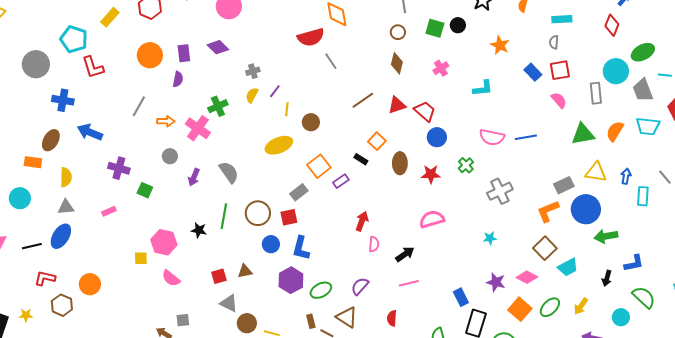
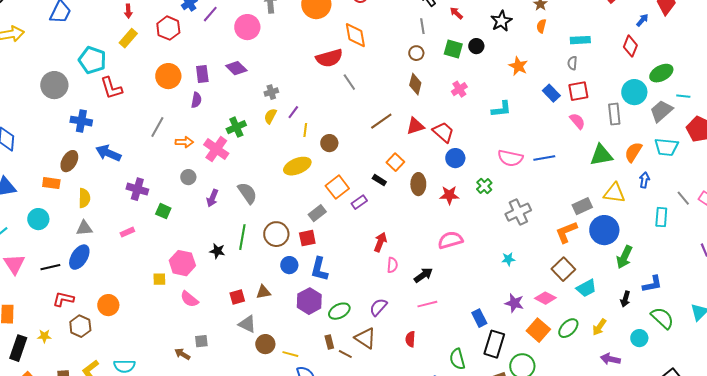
gray trapezoid: (643, 90) -> (661, 111), turned 70
blue arrow: (626, 176) -> (644, 180), moved
green arrow: (606, 236) -> (624, 257), turned -55

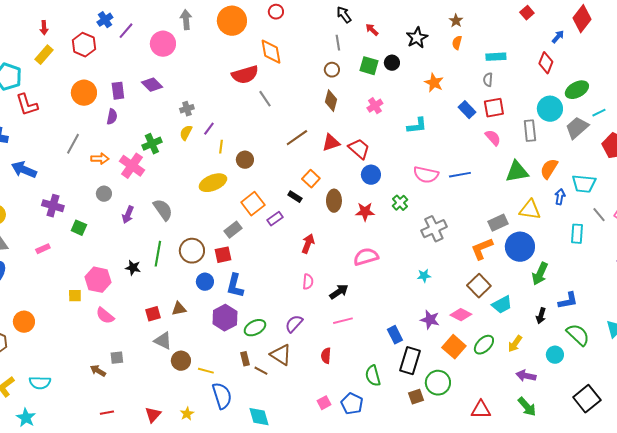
cyan line: (683, 96) -> (599, 113), turned -32
cyan trapezoid: (666, 147) -> (584, 184), moved
red arrow: (380, 242) -> (308, 244), moved

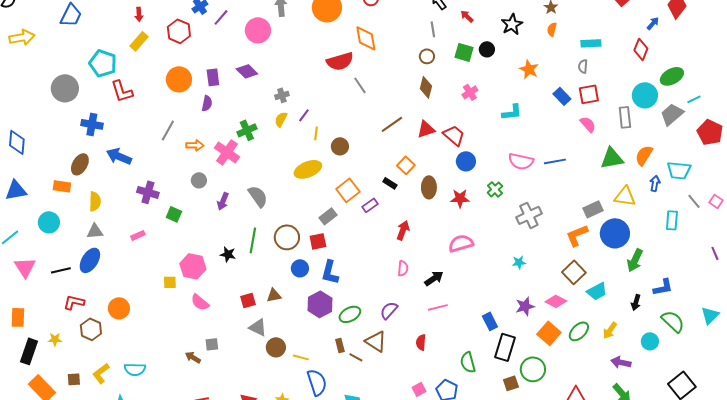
purple star: (430, 320) -> (525, 306), turned -30

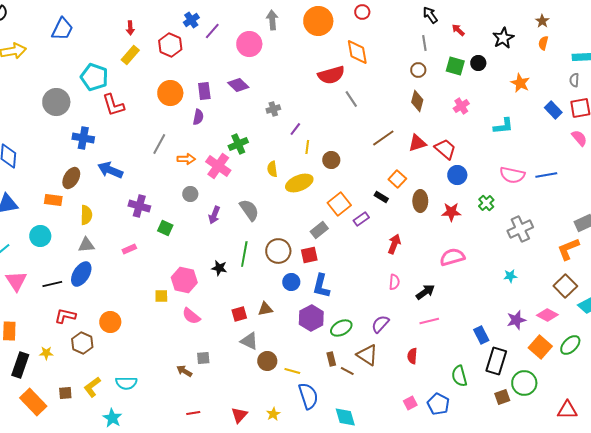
yellow semicircle: (281, 119) -> (272, 169), moved, turned -35

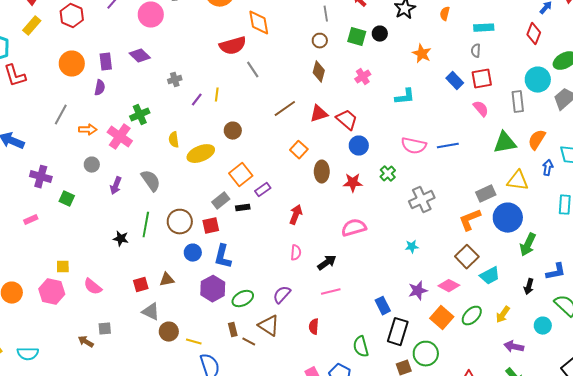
yellow line: (307, 147) -> (217, 95), moved
black rectangle: (381, 197) -> (243, 208), moved, turned -40
pink hexagon: (184, 280) -> (52, 292), moved

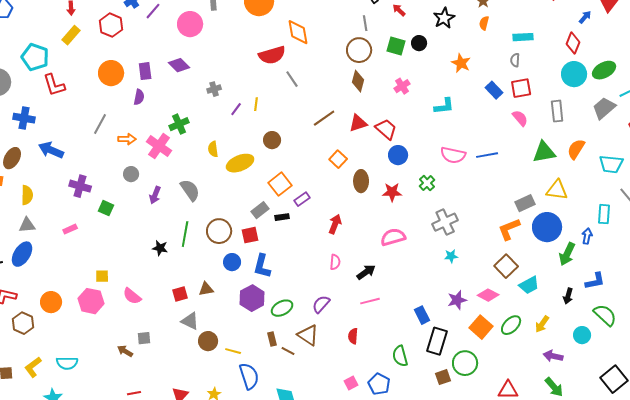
brown circle: (320, 41) -> (359, 50), size x1.6
cyan circle: (538, 80) -> (574, 74), moved
blue arrow: (548, 168) -> (587, 236), moved
gray cross: (422, 200) -> (445, 222), moved

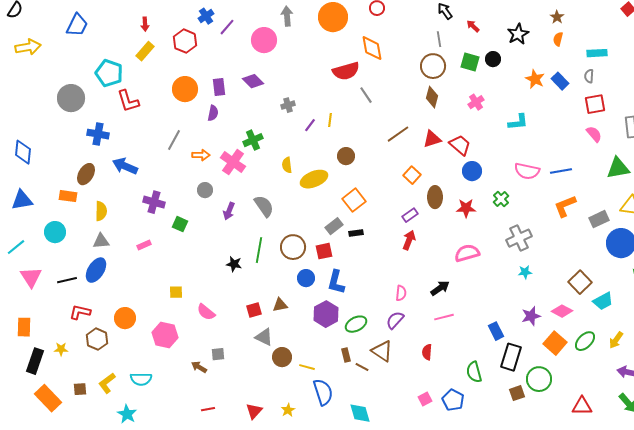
blue rectangle: (494, 90) -> (560, 81), moved
purple rectangle: (302, 199) -> (410, 215), moved
orange L-shape: (509, 229) -> (565, 206), moved
pink semicircle: (335, 262) -> (401, 293), moved
pink hexagon: (91, 301) -> (165, 335), moved

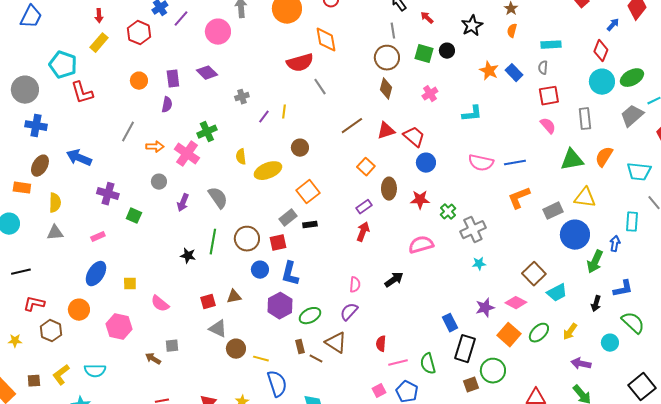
orange circle: (185, 89) -> (139, 81), size x0.7
blue cross: (98, 134) -> (36, 126), moved
green cross: (501, 199) -> (448, 212), moved
blue ellipse: (96, 270) -> (96, 274), moved
pink line: (444, 317) -> (398, 363), moved

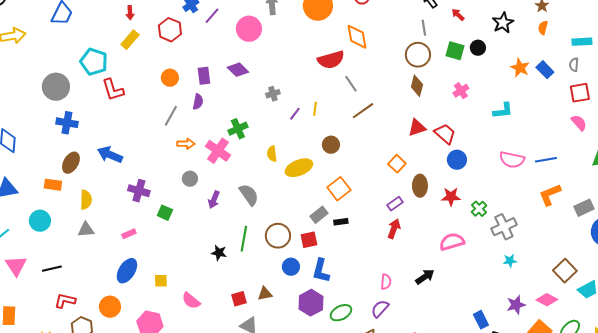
brown line: (352, 126) -> (363, 111), moved
gray line: (128, 132) -> (171, 116), moved

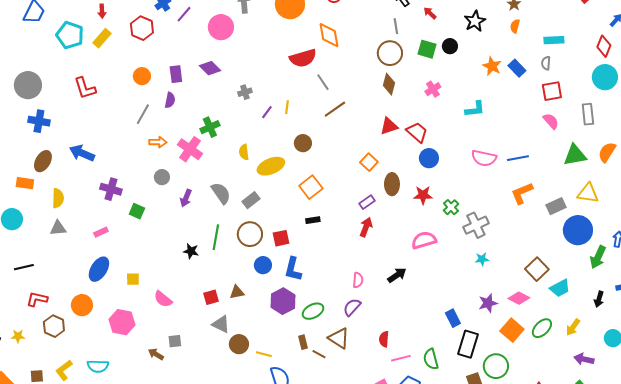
cyan pentagon: (94, 62) -> (70, 35), moved
gray rectangle: (319, 215) -> (251, 200), moved

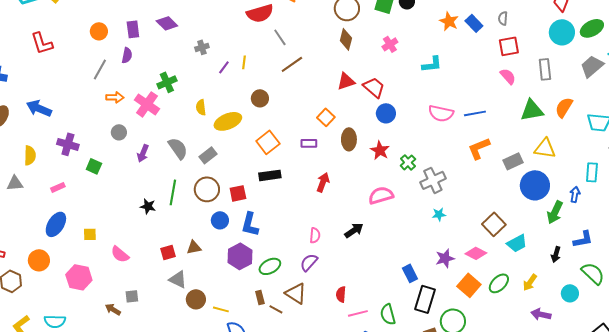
red star: (423, 195) -> (380, 150), turned 30
yellow semicircle: (58, 198) -> (30, 155), moved
purple rectangle: (367, 202) -> (309, 143), moved, turned 35
black rectangle: (313, 220) -> (270, 175), size x1.5

